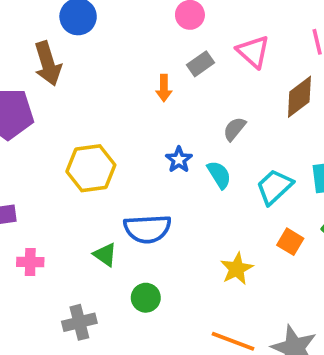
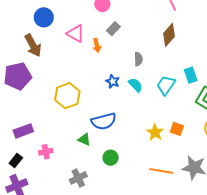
pink triangle: (253, 52) -> (76, 34), moved
gray semicircle: (234, 129) -> (138, 59), turned 152
orange square: (290, 242) -> (177, 129), moved

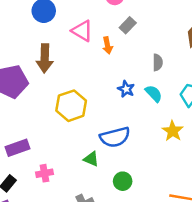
brown arrow: (33, 45) -> (45, 58), moved, turned 30
yellow star: (155, 132) -> (173, 131), moved

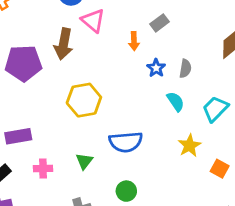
pink triangle: (82, 31) -> (93, 21), moved
blue star: (126, 89) -> (156, 68), moved
green triangle: (91, 159) -> (84, 161), moved, turned 35

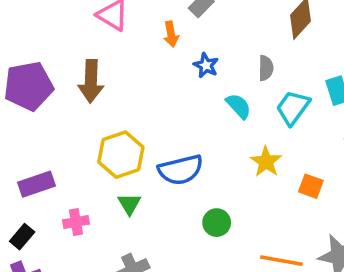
brown arrow: (64, 44) -> (91, 81), moved
gray semicircle: (185, 68) -> (266, 68), moved
yellow hexagon: (84, 100) -> (121, 155), moved
green circle: (126, 191) -> (217, 223), moved

